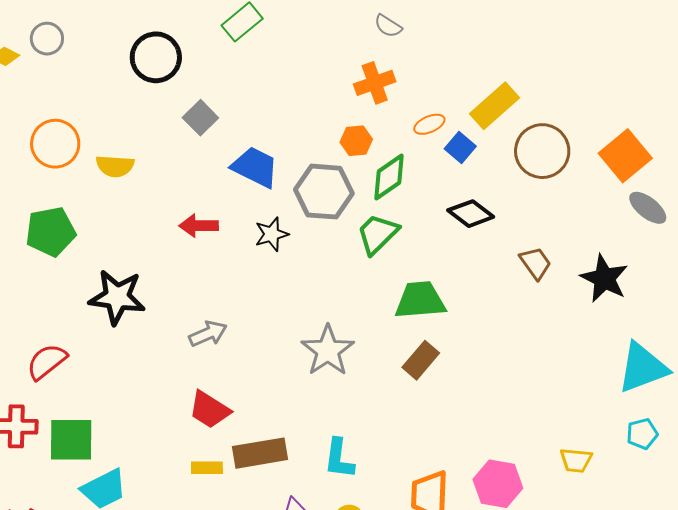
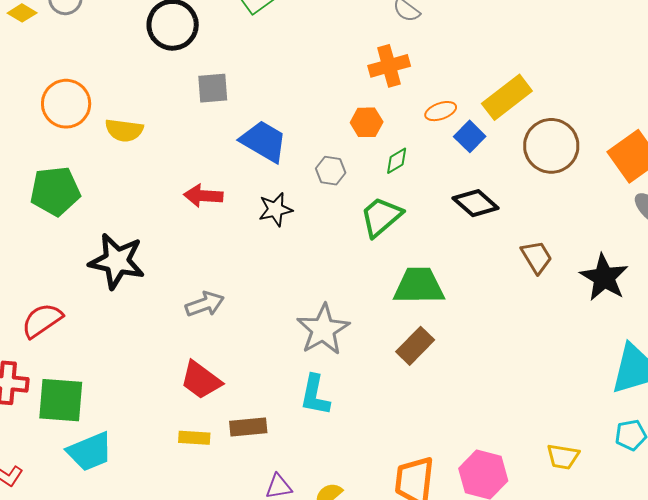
gray square: (200, 118) -> (213, 88), turned 36
green diamond: (389, 177) -> (397, 161), size x0.6
gray hexagon: (324, 192) -> (331, 171), size x0.5
brown rectangle: (260, 453) -> (248, 427), size x0.7
cyan L-shape: (339, 459) -> (315, 395), moved

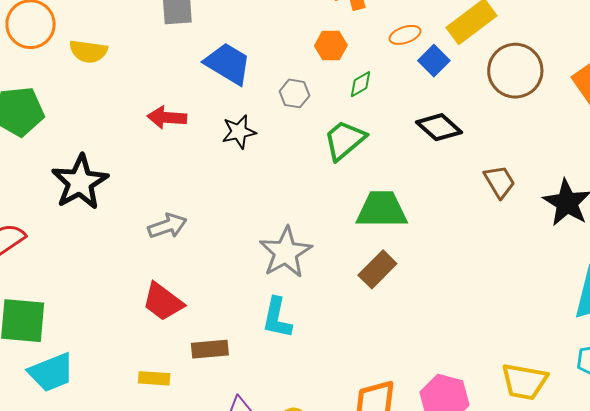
black star: (117, 261) -> (80, 182), turned 30
yellow rectangle: (194, 438) -> (154, 378), moved
yellow trapezoid: (563, 457) -> (524, 382), size x1.4

